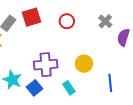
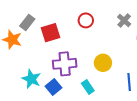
red square: (32, 17) -> (50, 33), moved

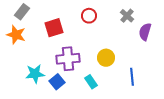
gray rectangle: (27, 22) -> (22, 12), moved
cyan star: (31, 79) -> (35, 74), turned -30

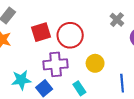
red circle: (89, 16) -> (70, 35), moved, size x1.6

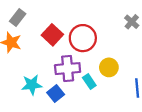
red square: (41, 32) -> (52, 35), turned -30
cyan rectangle: (79, 88) -> (89, 82), moved

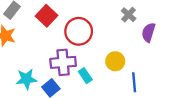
red square: (52, 35) -> (46, 16), moved
yellow circle: (109, 67) -> (115, 61), moved

